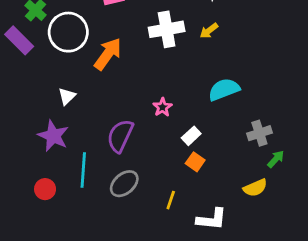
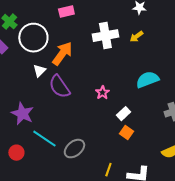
white triangle: (67, 96) -> (39, 71), moved
purple semicircle: (120, 136) -> (59, 87), moved, turned -60
cyan line: (83, 170) -> (44, 139), turned -60
yellow line: (171, 200) -> (108, 170), moved

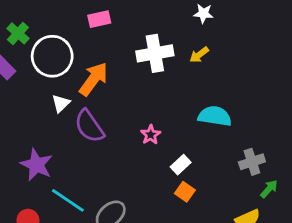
cyan semicircle: (147, 80) -> (215, 116), turned 30

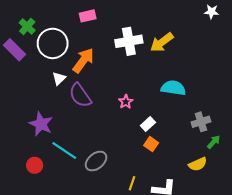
white star: (203, 13) -> (212, 12), moved
yellow arrow: (199, 55) -> (162, 42), size x1.6

